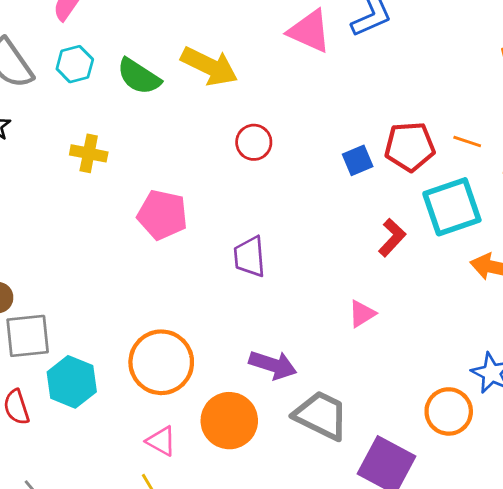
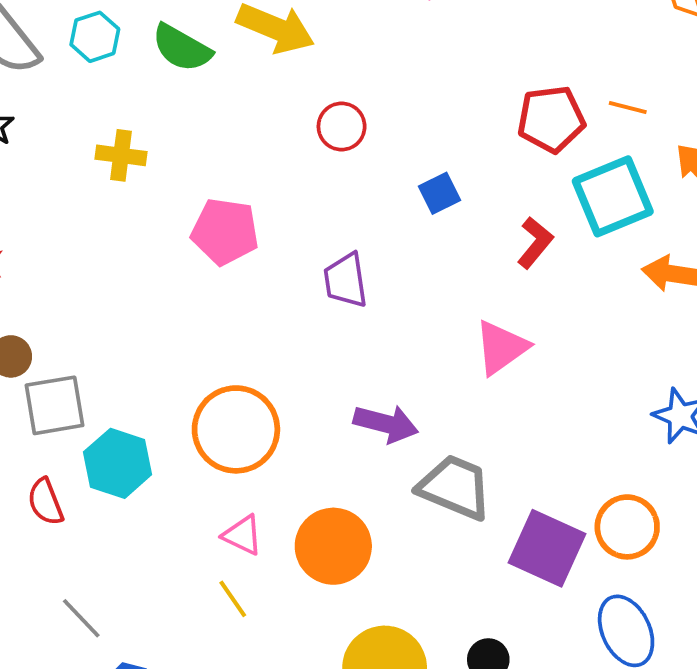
blue square: (358, 160) -> (440, 193), moved
pink triangle: (362, 314) -> (501, 347), size x1.5
orange circle: (449, 411) -> (627, 527), moved
orange circle: (229, 421) -> (333, 546), moved

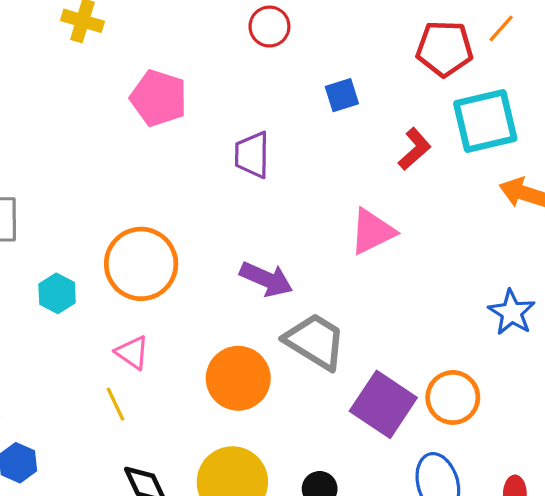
orange line: (628, 107) -> (501, 28), moved, turned -72
cyan hexagon: (118, 463) -> (57, 293), moved, size x0.7
orange circle: (333, 546) -> (238, 378), moved

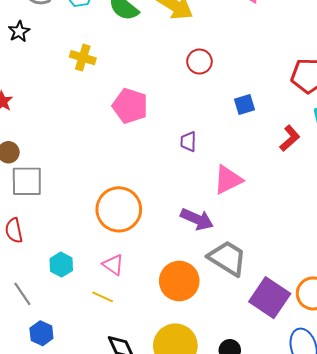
purple trapezoid: (252, 155) -> (188, 142), size x0.7
pink triangle: (372, 231) -> (228, 180), moved
cyan hexagon: (57, 293) -> (61, 265), moved
yellow line: (116, 404) -> (103, 297), turned -40

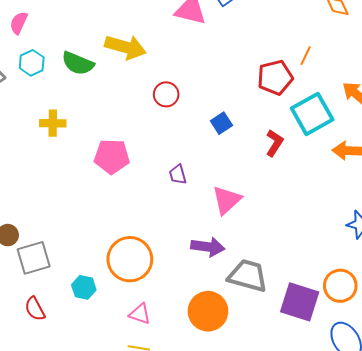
cyan hexagon: (61, 265) -> (84, 287), moved

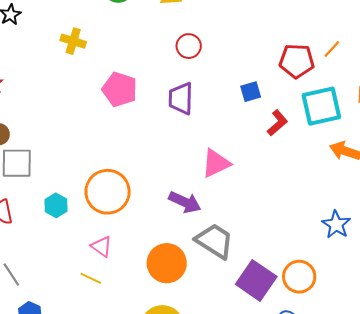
blue square: (221, 123) -> (251, 92), moved
purple trapezoid: (178, 174) -> (181, 98), moved, size x1.6

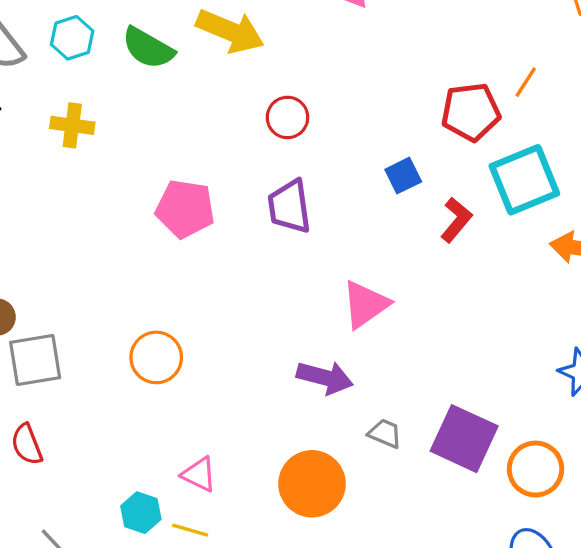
yellow cross: (73, 41) -> (72, 125), moved
orange circle: (108, 192) -> (156, 357), moved, size x0.7
cyan hexagon: (56, 205) -> (141, 513), moved
gray trapezoid: (214, 241) -> (385, 433), size x0.5
purple square: (256, 280) -> (464, 439), moved

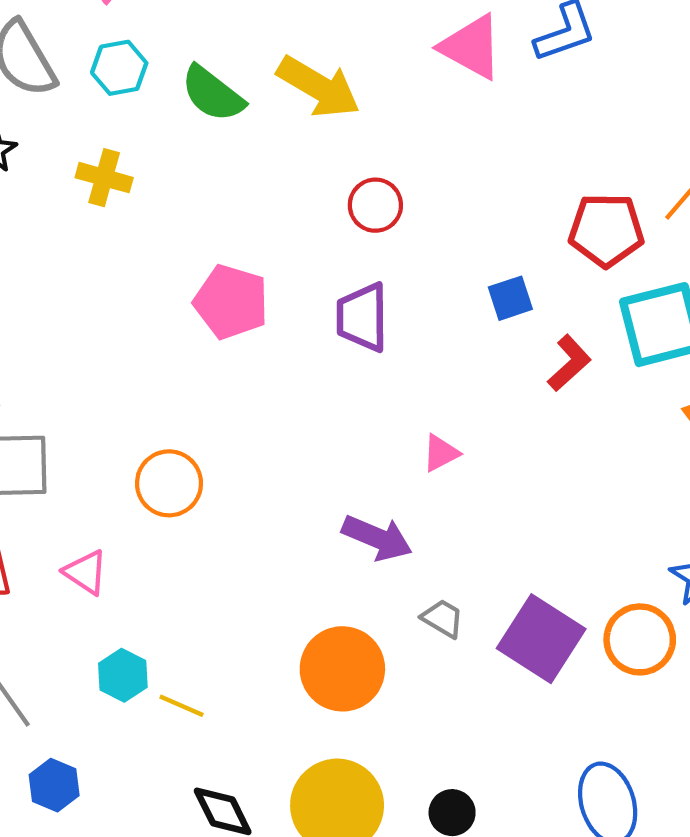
pink triangle: (365, 304) -> (441, 453), size x0.6
orange circle: (536, 469) -> (640, 639), moved
pink triangle: (199, 474) -> (86, 572), moved

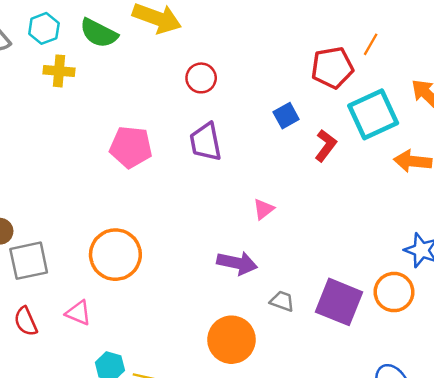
yellow cross: (104, 178) -> (59, 71), moved
orange circle: (169, 483) -> (115, 255), size x1.4

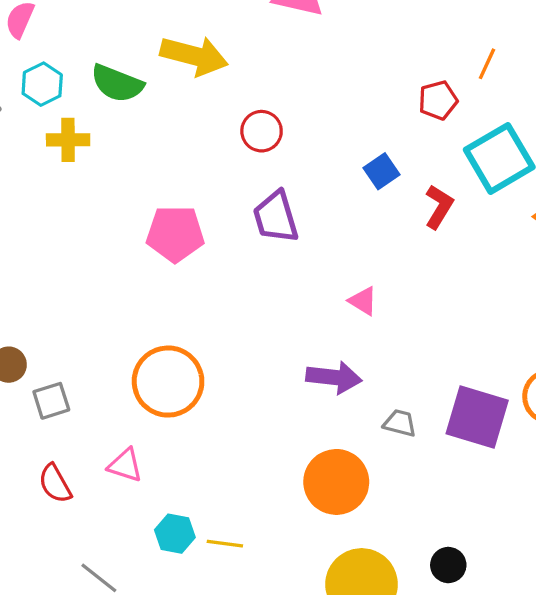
red pentagon: (332, 68) -> (438, 100), size x0.7
pink triangle: (264, 209) -> (363, 301), turned -45
gray square: (29, 261) -> (51, 401), size x0.7

